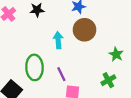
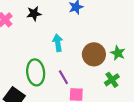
brown circle: (84, 30) -> (94, 54), moved

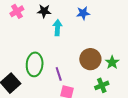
cyan arrow: (58, 43) -> (57, 28), moved

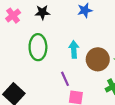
cyan arrow: (57, 28) -> (74, 49), moved
green ellipse: (35, 64) -> (38, 47), moved

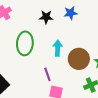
black star: (42, 12) -> (46, 17), moved

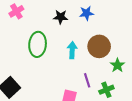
brown circle: (79, 59) -> (99, 46), moved
purple line: (47, 74) -> (87, 80), moved

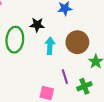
black star: (61, 17) -> (37, 25), moved

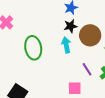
black star: (37, 25) -> (71, 26), moved

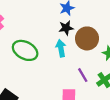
green ellipse: (33, 48) -> (25, 50), turned -55

